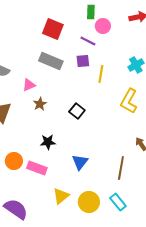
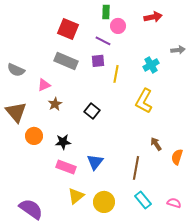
orange circle: (14, 161) -> (34, 136), moved
pink rectangle: (37, 168) -> (66, 167), moved
cyan rectangle: (118, 202) -> (143, 200), moved

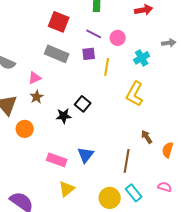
pink circle: (118, 26) -> (118, 38), moved
brown star: (55, 104) -> (37, 97), moved
black star: (63, 142) -> (64, 116), moved
yellow circle: (104, 202) -> (110, 198), moved
pink semicircle: (174, 203) -> (165, 187), moved

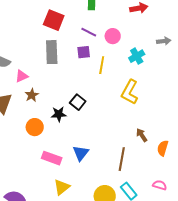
gray rectangle: (57, 54) -> (52, 52), turned 65
pink triangle: (35, 78) -> (22, 76), moved
orange circle: (25, 129) -> (35, 127), moved

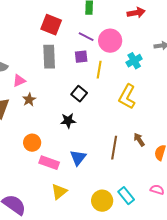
pink circle: (113, 36) -> (110, 41), size x1.5
black square: (78, 102) -> (79, 94), moved
black star: (59, 114) -> (68, 121), moved
orange circle: (35, 127) -> (32, 143), moved
brown line: (122, 159) -> (114, 148), moved

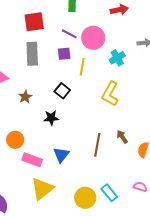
red square: (51, 25) -> (34, 22), turned -30
brown star: (29, 100) -> (25, 97), moved
yellow triangle: (59, 192) -> (42, 189), size x1.4

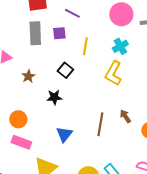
pink circle: (93, 38) -> (121, 14), moved
purple square: (64, 54) -> (59, 33), moved
cyan cross: (117, 58) -> (120, 46), moved
pink rectangle: (32, 160) -> (21, 142), moved

